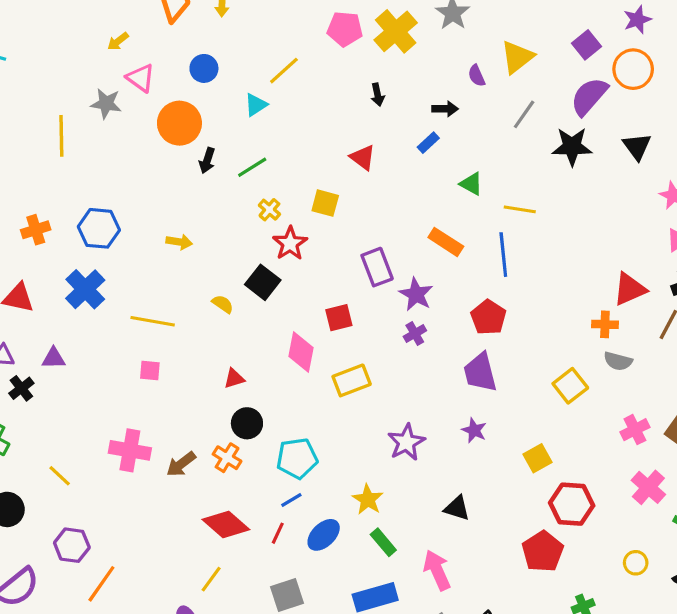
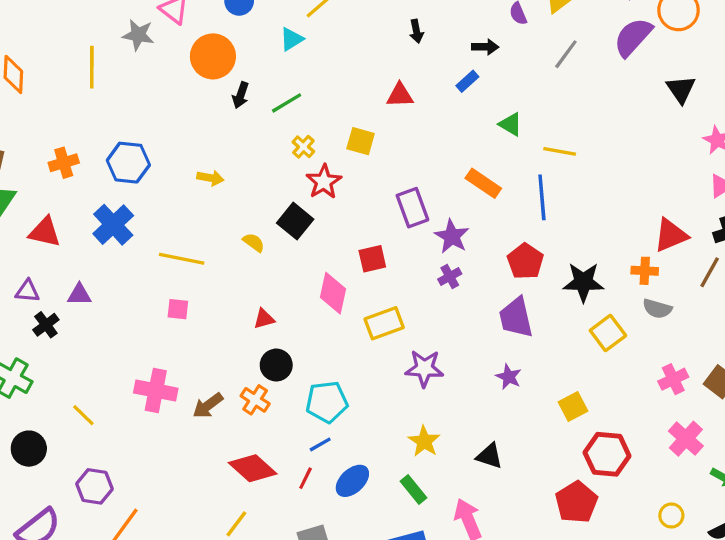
black star: (572, 147) -> (583, 282), moved
red triangle: (363, 157) -> (400, 95), turned -40
purple star: (406, 442) -> (424, 368), moved, turned 30
yellow star: (368, 499) -> (424, 441), moved

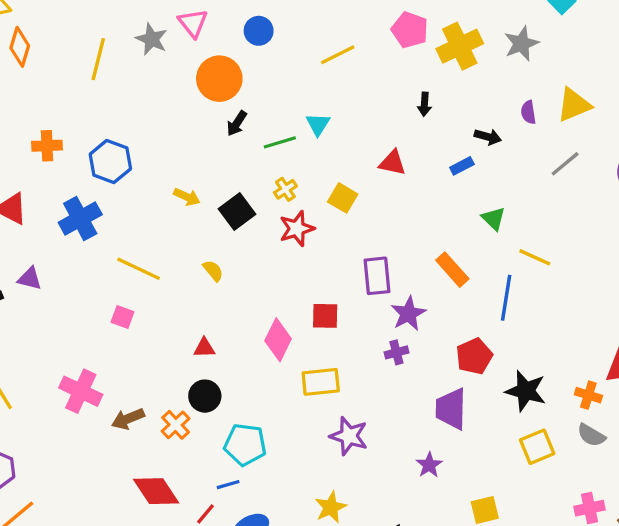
cyan triangle: (292, 39) -> (318, 124), moved, turned -40
black square: (295, 221) -> (237, 211), moved

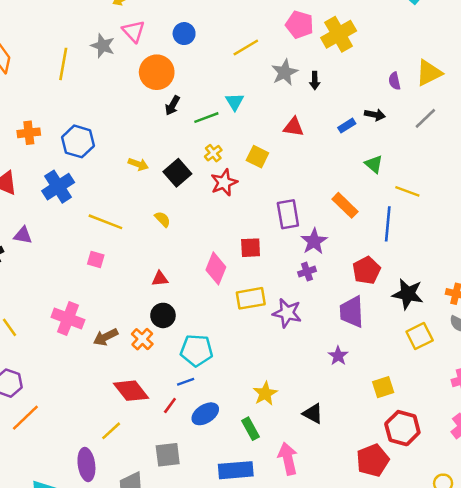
gray star: (521, 44) -> (285, 72), moved
black arrow: (488, 137) -> (375, 115), moved
purple star: (349, 436) -> (287, 313), moved

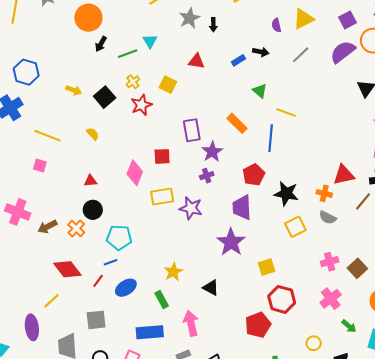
purple star: (338, 356) -> (231, 242), size x1.8

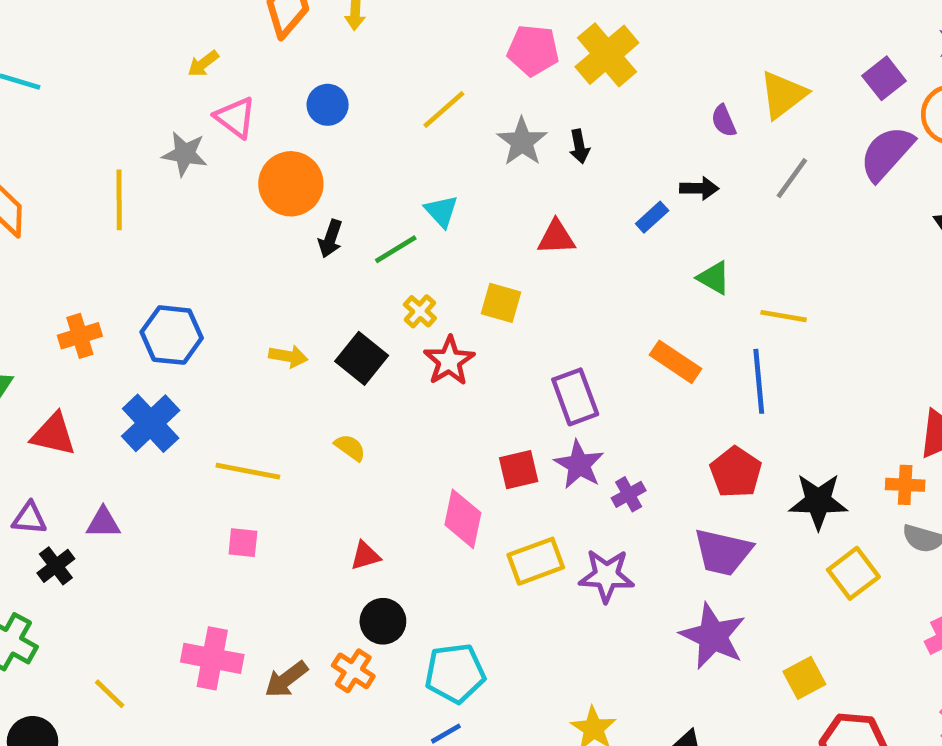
purple star: (212, 152) -> (579, 465), moved
purple trapezoid: (242, 207) -> (723, 552), turned -64

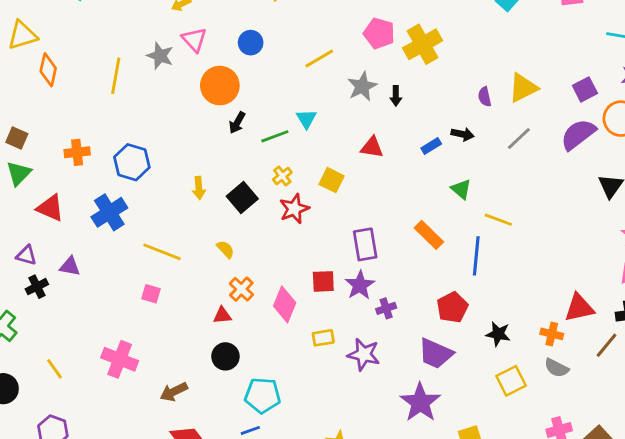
yellow arrow: (288, 356) -> (199, 188), turned 65
black star: (818, 501) -> (498, 334), size x0.7
yellow rectangle: (536, 561) -> (323, 338), size x0.7
orange cross: (353, 671) -> (241, 289), moved
brown arrow: (286, 679) -> (174, 392), moved

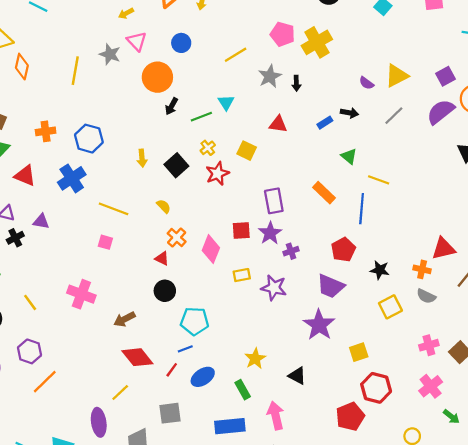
purple semicircle: (485, 97) -> (366, 83), turned -40
red triangle: (222, 315) -> (162, 258), turned 32

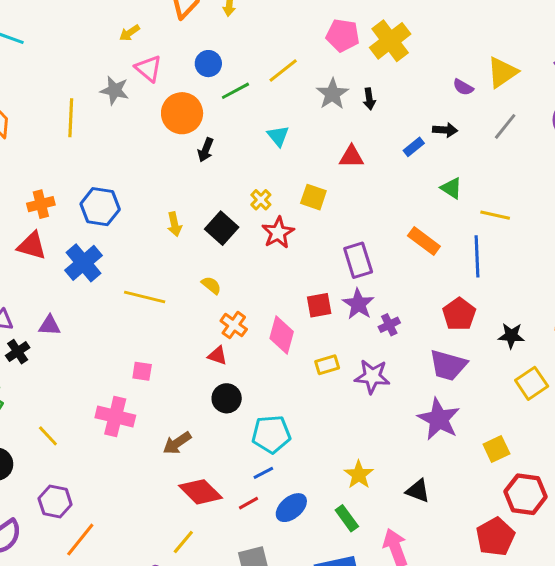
green line: (201, 117) -> (235, 91), moved
red triangle: (25, 176) -> (32, 246), moved
pink square: (105, 242) -> (142, 371), moved
red line: (172, 370) -> (249, 503), turned 32

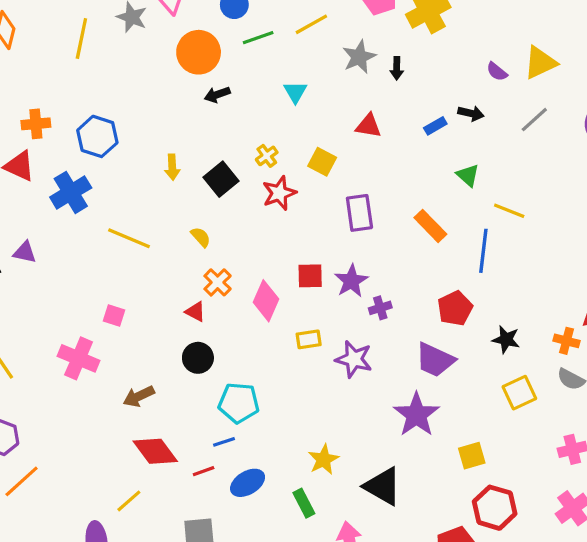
black arrow: (206, 150) -> (217, 95), turned 40
purple rectangle: (358, 260) -> (359, 213), moved
black triangle: (418, 491) -> (383, 486), size x1.5

